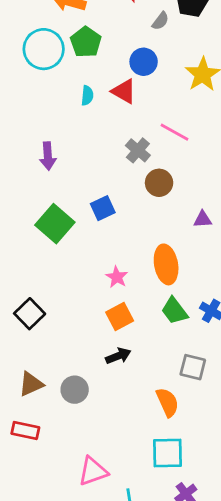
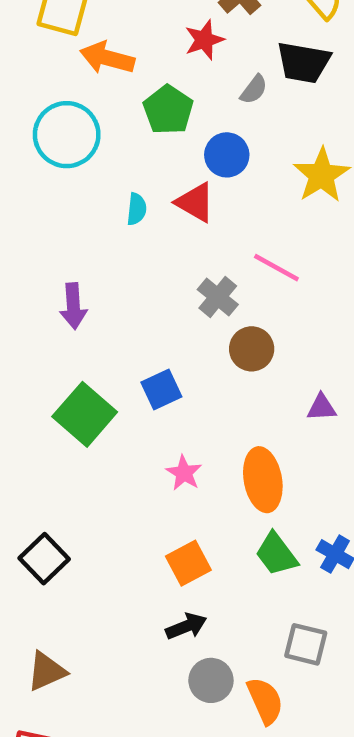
green pentagon: (86, 42) -> (168, 110), moved
pink star: (117, 277) -> (184, 473), moved
gray circle: (75, 390) -> (211, 680), moved

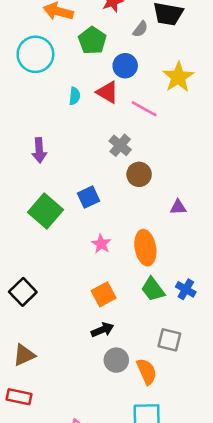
pink line: (276, 268) -> (144, 109), moved

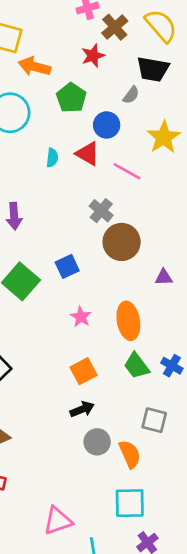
gray semicircle: (140, 29) -> (131, 95), moved
brown circle: (139, 174) -> (122, 242), size x1.4

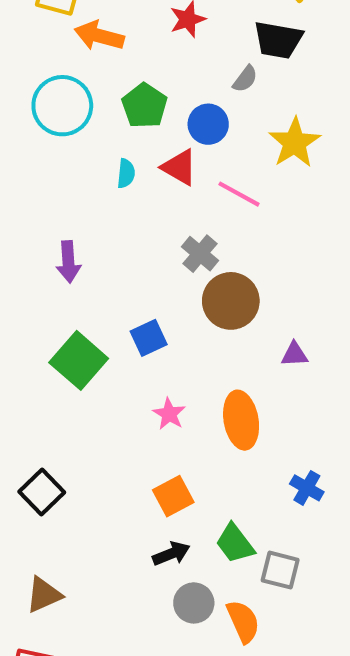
green pentagon: (71, 98) -> (144, 106), moved
green trapezoid: (137, 366) -> (235, 543), moved

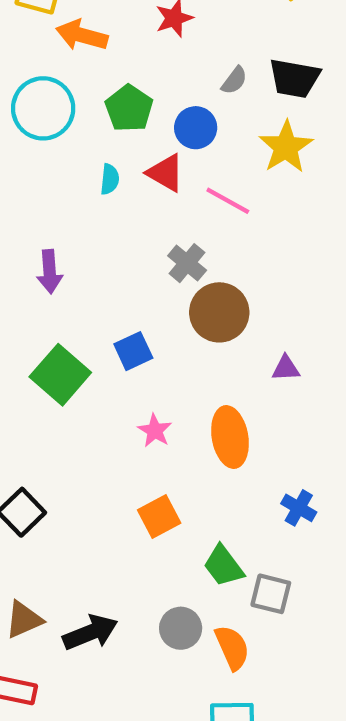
black trapezoid: (278, 40) -> (294, 78), moved
black arrow: (171, 554) -> (90, 632), moved, size x1.4

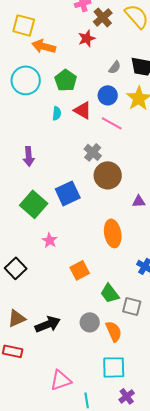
blue circle: (196, 128) -> (108, 95), moved
blue square: (133, 351) -> (68, 193), size x1.4
pink star: (155, 431) -> (50, 240), moved

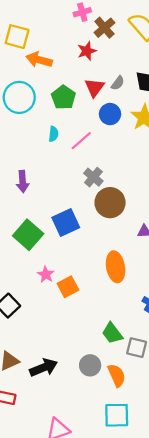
red triangle: (83, 110) -> (95, 87), moved, turned 36
pink line: (112, 123) -> (81, 141), moved, turned -70
orange square: (80, 270) -> (68, 287), moved

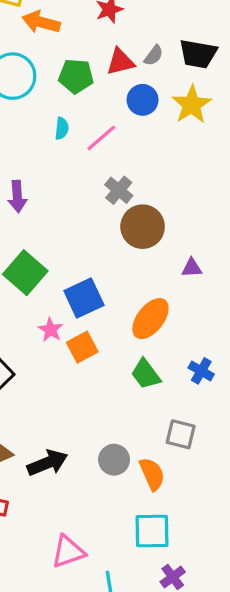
red triangle: (95, 87) -> (120, 62), turned 40
green pentagon: (64, 97) -> (76, 76), turned -30
blue square: (66, 223) -> (84, 298), moved
orange ellipse: (116, 267) -> (150, 319), turned 48
green trapezoid: (112, 333) -> (146, 374), moved

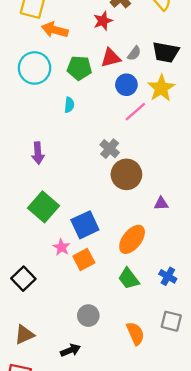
pink line: (101, 138) -> (135, 112), moved
gray square: (181, 434) -> (171, 321), moved
gray circle: (114, 460) -> (88, 316), moved
black arrow: (47, 463) -> (70, 350), moved, size x0.7
orange semicircle: (152, 474) -> (135, 333), moved

